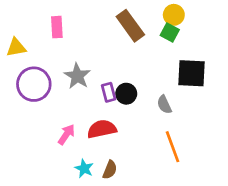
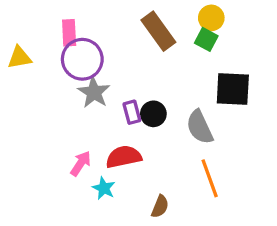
purple circle: (34, 84) -> (82, 59), moved
gray semicircle: (164, 105) -> (200, 127), size x1.5
cyan star: (84, 168) -> (104, 188), moved
brown semicircle: (110, 170) -> (160, 206), moved

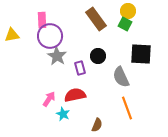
black circle: (153, 114) -> (98, 56), moved

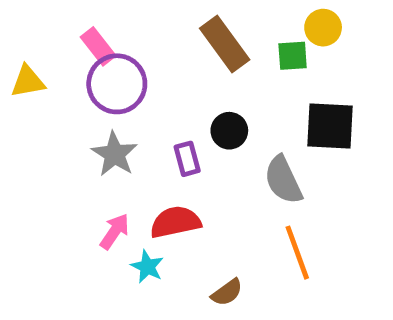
yellow circle: (128, 11) -> (323, 28), moved
pink rectangle: (42, 20) -> (98, 46), turned -35
green square: (125, 24) -> (293, 56), turned -32
gray star: (57, 56) -> (114, 154), moved
brown semicircle: (97, 125) -> (227, 292), turned 32

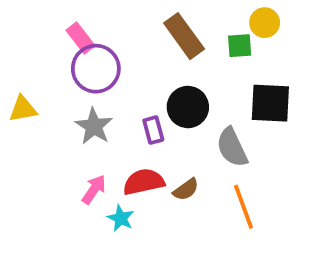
yellow triangle: (28, 81) -> (23, 109), moved
black circle: (229, 131) -> (188, 107), size x1.4
brown semicircle: (227, 292) -> (186, 190), moved

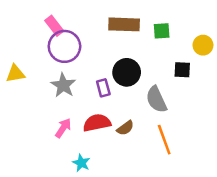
yellow circle: (265, 23) -> (203, 45), moved
brown rectangle: (184, 36) -> (124, 24), turned -52
black square: (270, 103) -> (182, 70), size x0.6
cyan star: (121, 218) -> (81, 163), moved

